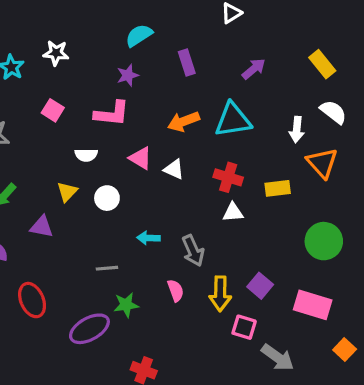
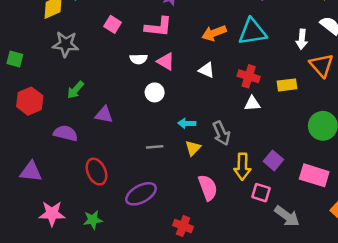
pink triangle: (140, 158) -> (166, 61), moved
yellow triangle: (67, 192) -> (193, 148), moved
pink semicircle: (176, 291) -> (208, 188), moved, size x1.5
green star: (126, 305) -> (93, 220), moved

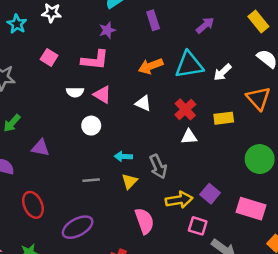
white arrow: (302, 39) -> (222, 72), moved, turned 42
red cross: (249, 76) -> (185, 109), turned 30
yellow arrow: (242, 167) -> (179, 200), turned -100

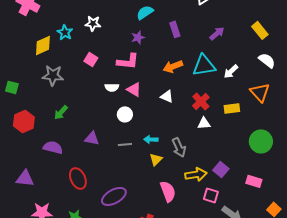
purple triangle: (40, 148) -> (92, 138), moved
gray line: (91, 180) -> (125, 144), moved
pink rectangle: (251, 209) -> (254, 181), size x0.7

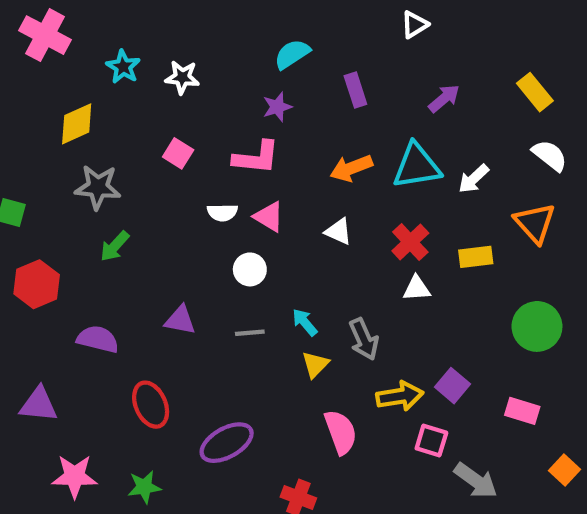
cyan star: (65, 32) -> (123, 67), moved
green arrow: (61, 112) -> (115, 246), moved
cyan arrow: (151, 139) -> (305, 322), turned 48

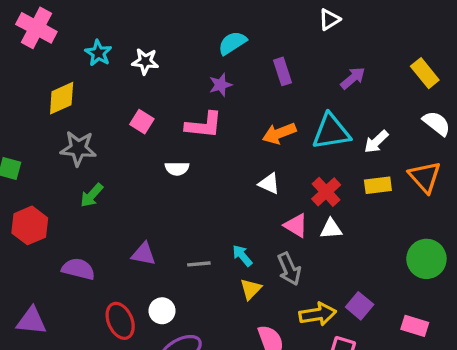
pink triangle: (269, 217) -> (296, 225), moved
yellow rectangle: (476, 257) -> (378, 185), moved
white circle: (250, 269) -> (162, 311), moved

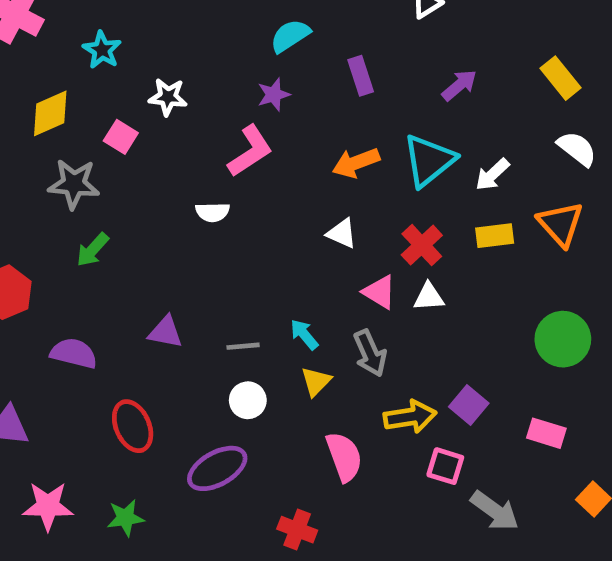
white star: (145, 61) -> (168, 97), moved
pink square: (142, 122) -> (121, 137), moved
pink L-shape: (204, 125) -> (250, 151), turned -39
cyan triangle: (331, 132) -> (429, 160), turned -30
white circle: (162, 311) -> (248, 400), moved

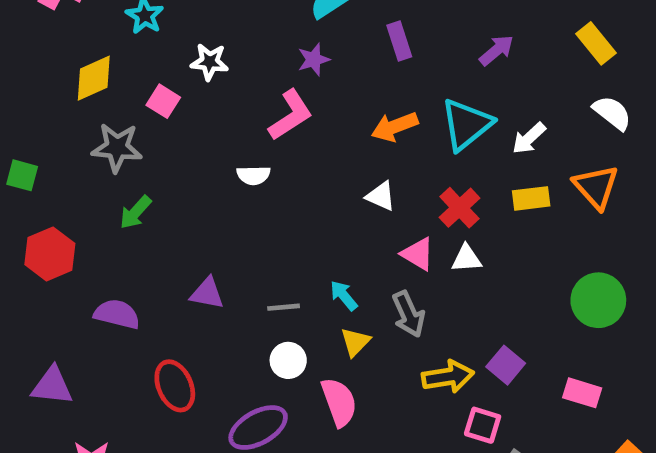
pink semicircle: (344, 457) -> (339, 402), moved

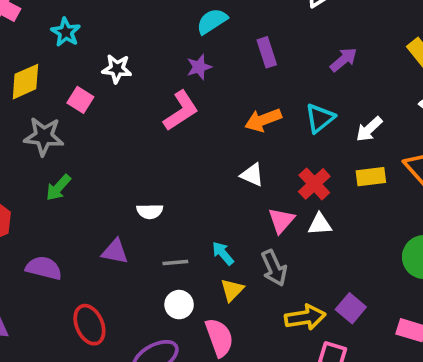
cyan triangle: (466, 124) -> (320, 118), size x0.7
white semicircle: (253, 175) -> (150, 211), moved
pink triangle: (418, 254) -> (281, 220), turned 40

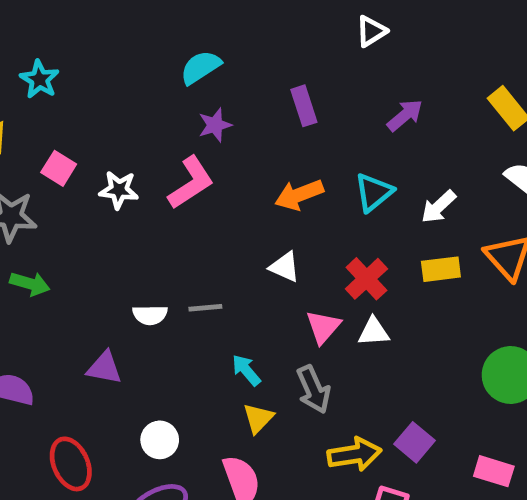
cyan semicircle: (212, 21) -> (201, 67), moved
white star: (117, 69) -> (119, 190), moved
green arrow: (58, 188) -> (30, 284), turned -116
gray line: (175, 263) -> (205, 308), moved
white circle: (179, 305) -> (160, 440), moved

